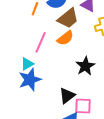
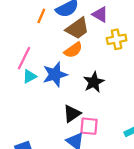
pink line: (41, 42) -> (24, 58), moved
blue star: (30, 80) -> (55, 74), moved

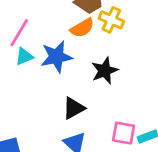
yellow cross: (117, 39) -> (111, 20), moved, turned 30
pink square: (89, 126) -> (124, 133), moved

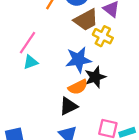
orange semicircle: (82, 28) -> (78, 87), moved
blue star: (56, 57) -> (78, 60), moved

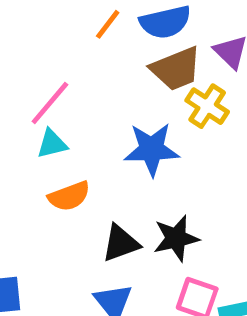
black star: (95, 77) -> (176, 238), moved
orange semicircle: (78, 87) -> (69, 196), moved

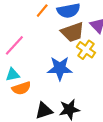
cyan triangle: (52, 144) -> (13, 75), moved

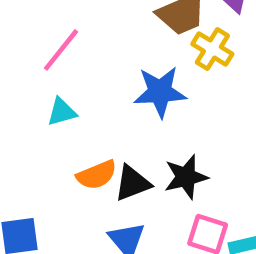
orange semicircle: (21, 88) -> (97, 175), moved

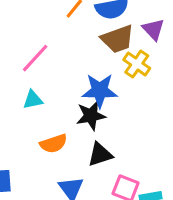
black star: (186, 177) -> (91, 116), moved
black triangle: (133, 183) -> (100, 154), moved

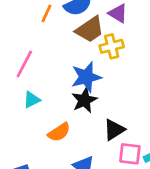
yellow cross: (137, 64) -> (112, 46), turned -35
black triangle: (100, 154) -> (114, 130), moved

